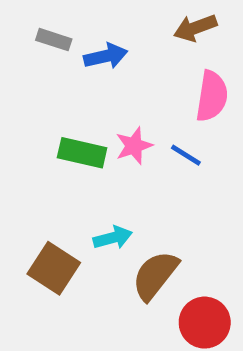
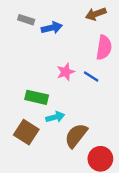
green rectangle: (82, 153) -> (37, 97), moved

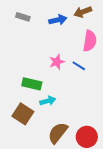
blue arrow: (52, 28) -> (58, 20), moved
brown semicircle: (76, 136) -> (58, 133), moved

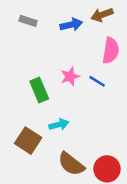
green rectangle: (32, 84) -> (39, 90), moved, turned 54
brown semicircle: (58, 133) -> (71, 164), turned -90

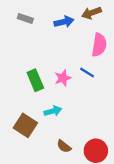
pink star: (70, 76) -> (63, 78), moved
brown semicircle: (71, 164) -> (64, 146), size x0.6

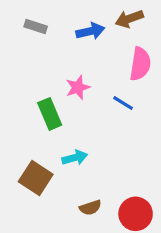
pink star: (63, 78) -> (78, 87), moved
brown semicircle: (64, 146) -> (90, 208), turned -56

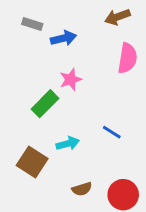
blue arrow: (90, 31) -> (63, 38), moved
blue line: (123, 103) -> (112, 132), moved
green rectangle: (50, 114) -> (45, 104), turned 68

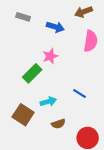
blue arrow: (63, 38) -> (55, 27), moved, turned 30
brown semicircle: (82, 189) -> (58, 124), moved

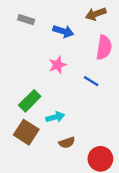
green rectangle: (32, 73) -> (30, 101), moved
blue line: (80, 94) -> (91, 81), moved

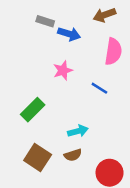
gray rectangle: (26, 20) -> (45, 21), moved
cyan arrow: (55, 117) -> (78, 131), moved
brown square: (26, 132) -> (38, 158), moved

